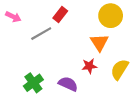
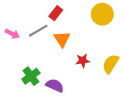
pink arrow: (13, 17) -> (12, 34), moved
orange triangle: (99, 43) -> (62, 39), moved
purple semicircle: (68, 84) -> (55, 85), moved

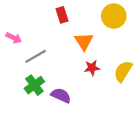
red rectangle: (56, 13) -> (62, 15), turned -56
gray line: (38, 31) -> (36, 56), moved
orange triangle: (62, 39) -> (84, 41), moved

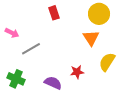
orange triangle: (84, 41) -> (91, 38), moved
red star: (92, 68) -> (77, 72), moved
green cross: (34, 85) -> (16, 79), moved, turned -30

